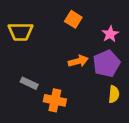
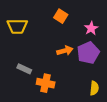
yellow semicircle: (114, 94) -> (94, 88), moved

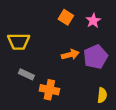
yellow trapezoid: (17, 26) -> (19, 41), moved
pink star: (91, 28) -> (93, 21), moved

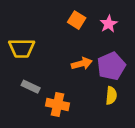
yellow semicircle: (102, 95) -> (111, 96), moved

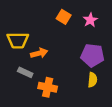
orange arrow: (82, 64) -> (39, 53), moved
purple pentagon: (111, 66) -> (92, 55), turned 30

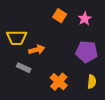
yellow semicircle: (92, 80) -> (92, 82), moved
orange cross: (48, 87) -> (59, 82), moved, turned 30

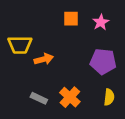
orange square: (60, 16) -> (71, 19), turned -32
gray rectangle: (24, 68) -> (39, 98), moved

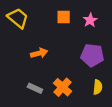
yellow trapezoid: (20, 45) -> (18, 18), moved, turned -140

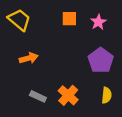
orange arrow: (39, 53) -> (29, 58), moved
purple pentagon: (92, 55) -> (101, 60), turned 30

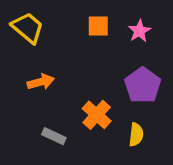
orange cross: (68, 95) -> (97, 115), moved
yellow semicircle: (107, 95) -> (136, 135), moved

